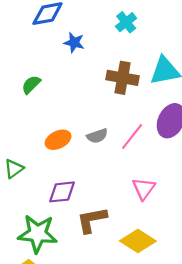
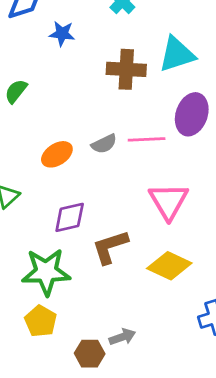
pink line: (132, 137) -> (147, 139), turned 56
pink triangle: (144, 189) -> (169, 201), size x1.4

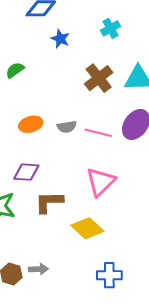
brown cross: (126, 69) -> (99, 78), turned 32

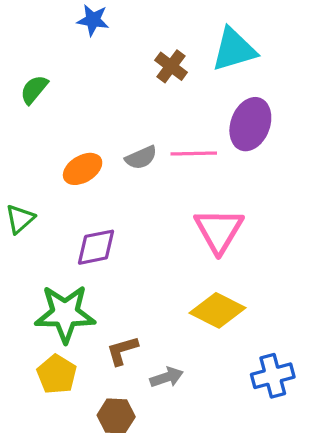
brown cross: (99, 78) -> (171, 66), size x0.7
brown L-shape: (49, 202) -> (122, 351), moved, size x0.7
gray arrow: (38, 269) -> (167, 377), moved

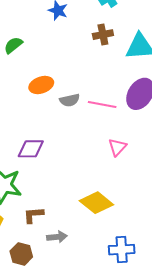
brown cross: (171, 66) -> (103, 35), moved, turned 30
orange ellipse: (83, 169) -> (41, 85), moved
pink triangle: (219, 230) -> (117, 147), moved, size x0.6

